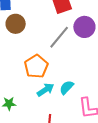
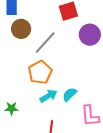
gray line: (59, 37) -> (45, 43), moved

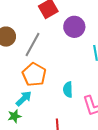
cyan semicircle: (70, 94) -> (68, 90), turned -35
cyan arrow: (48, 96) -> (24, 99), moved

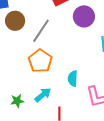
cyan arrow: (24, 99) -> (43, 95), moved

